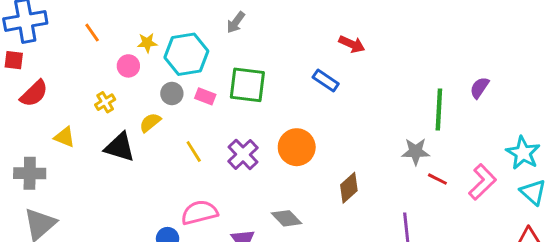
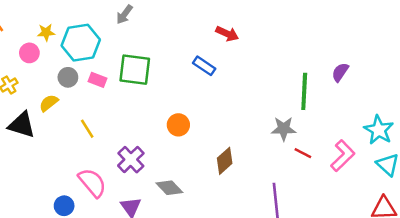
orange circle: (297, 147) -> (178, 125), size x0.7
purple cross: (243, 154) -> (131, 160), moved
pink semicircle: (199, 212) -> (92, 183), turned 64

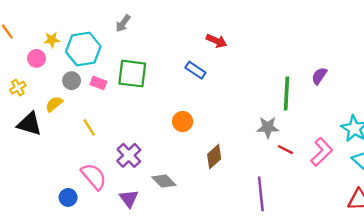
orange circle: (178, 125) -> (183, 122), moved

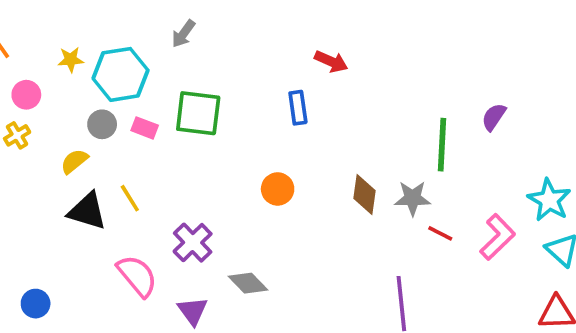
pink circle: (37, 58) -> (26, 95), moved
blue rectangle: (195, 70) -> (298, 108), turned 48
black triangle: (30, 124) -> (87, 211), moved
brown diamond: (214, 157) -> (364, 195), moved, turned -40
blue circle: (68, 197) -> (36, 304), moved

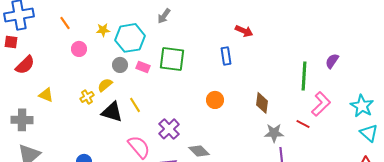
yellow cross: (17, 135) -> (87, 97), moved
gray star: (412, 198) -> (274, 133), moved
pink L-shape: (497, 237) -> (321, 104), moved

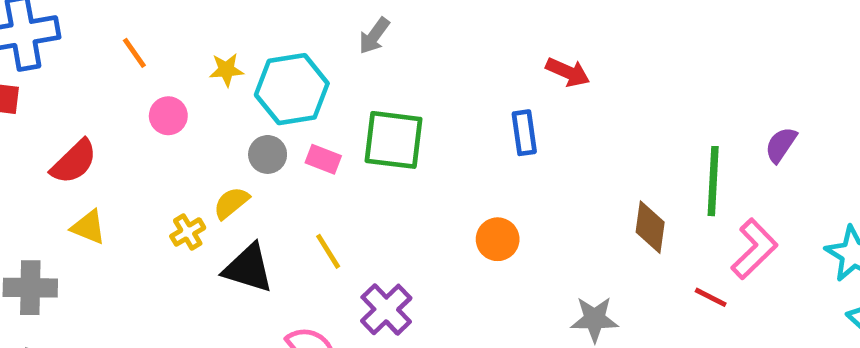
red semicircle: (25, 65) -> (74, 162), moved
brown diamond: (262, 103) -> (650, 227), moved
yellow line: (135, 105) -> (328, 251), moved
gray star: (274, 133) -> (594, 319), moved

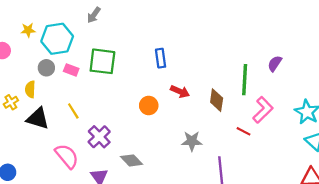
red arrow: (568, 72) -> (180, 92), moved
yellow semicircle: (231, 203) -> (30, 89), turned -49

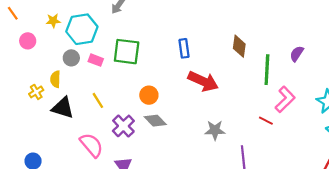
red arrow: (180, 92) -> (203, 81), size x1.6
brown diamond: (217, 100) -> (239, 46), moved
orange circle: (149, 106) -> (149, 95), moved
gray diamond: (131, 160) -> (155, 121), moved

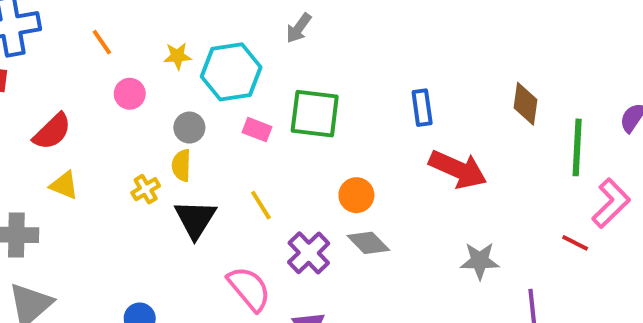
gray circle: (71, 58) -> (189, 128), moved
black triangle: (63, 108) -> (195, 219), turned 45

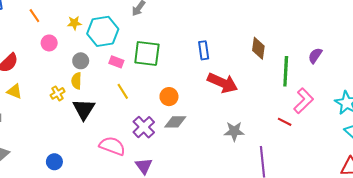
yellow line: (261, 205) -> (123, 91), moved
gray diamond: (368, 243) -> (175, 122), turned -45
pink semicircle: (249, 289) -> (112, 146), turned -30

